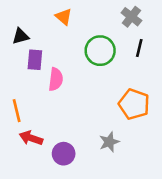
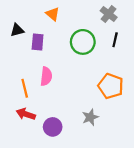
purple rectangle: (35, 60) -> (38, 42), moved
pink semicircle: (56, 79) -> (46, 76), moved
orange line: (17, 111) -> (25, 88), moved

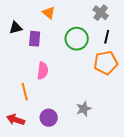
orange pentagon: (111, 86) -> (106, 63), moved, turned -30
orange line: (25, 88) -> (25, 92), moved
red arrow: (26, 114) -> (16, 120), moved

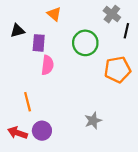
black line: (107, 37) -> (126, 31), moved
pink semicircle: (43, 71) -> (48, 65), moved
purple circle: (49, 118) -> (42, 131), moved

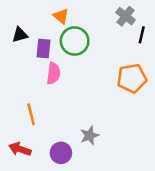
green circle: (85, 43) -> (75, 41), moved
gray star: (93, 121) -> (89, 135), moved
purple circle: (42, 131) -> (61, 153), moved

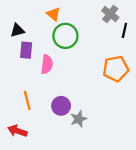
purple rectangle: (44, 48) -> (26, 50), moved
purple circle: (61, 153) -> (61, 106), moved

